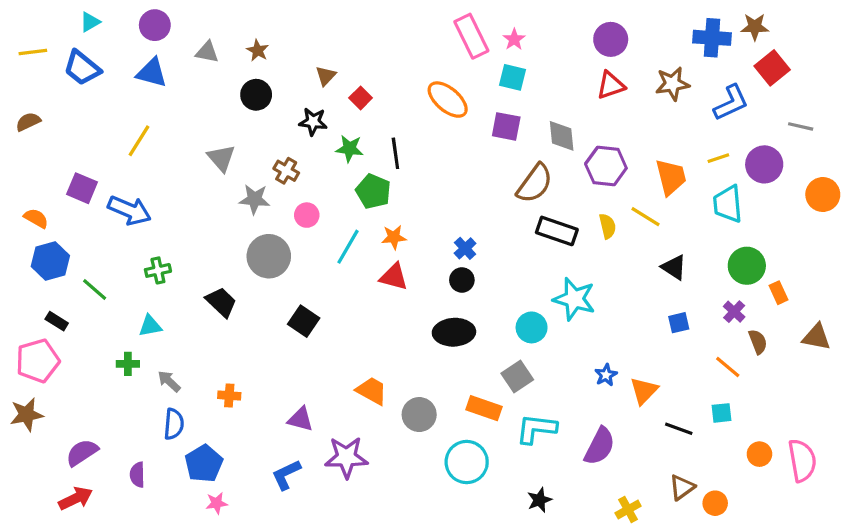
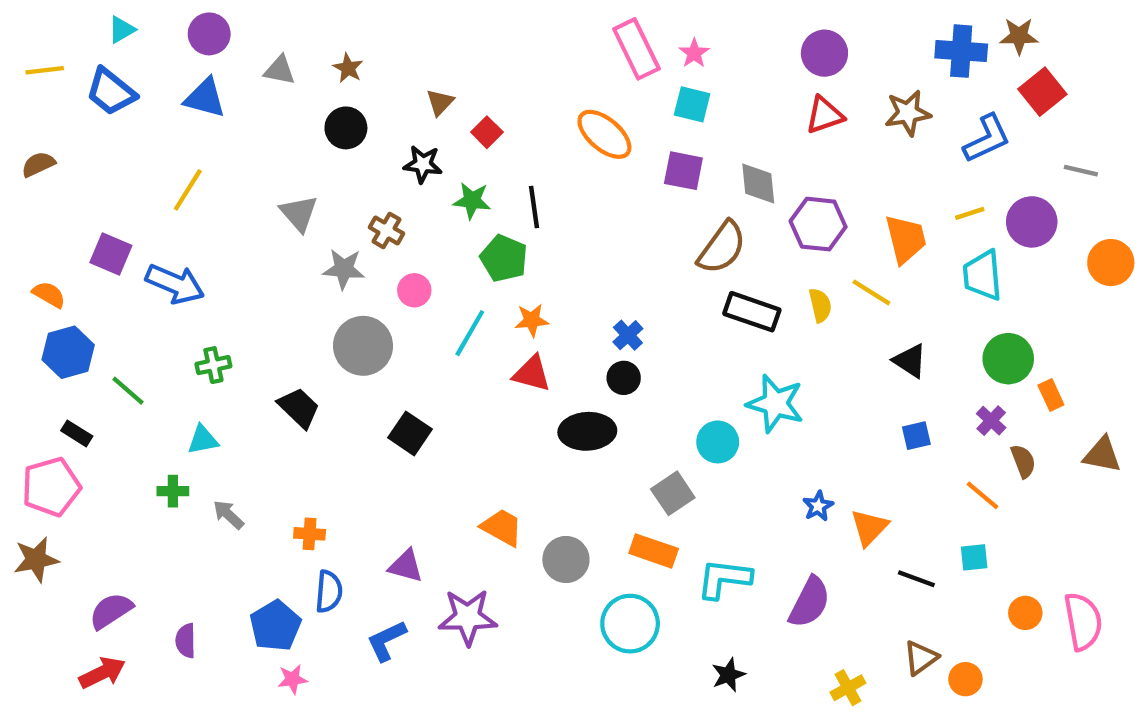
black ellipse: (454, 332) -> (587, 431), moved
gray square: (517, 377) -> (673, 493), moved
blue semicircle: (174, 424) -> (329, 592), moved

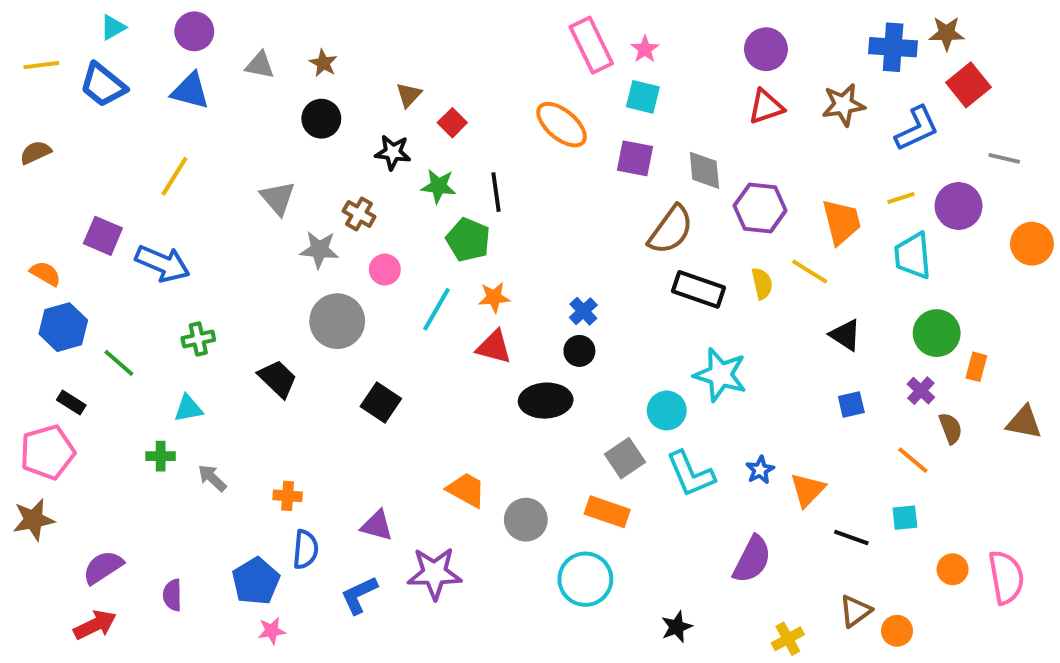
orange rectangle: (1051, 395) -> (976, 367), turned 40
cyan L-shape: (724, 579) -> (691, 474), moved, turned -120

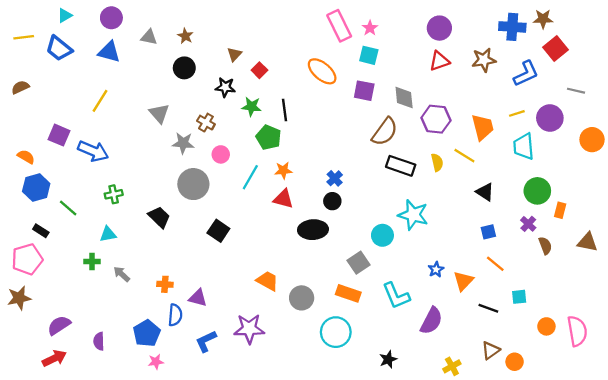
orange line: (913, 460) -> (495, 264), moved
cyan L-shape: (691, 474) -> (396, 296), moved
purple triangle: (377, 526) -> (198, 298), moved

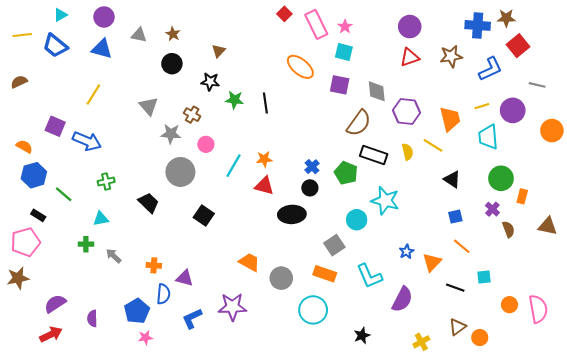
red square: (259, 70) -> (284, 14), moved
green pentagon: (269, 137) -> (346, 173), moved

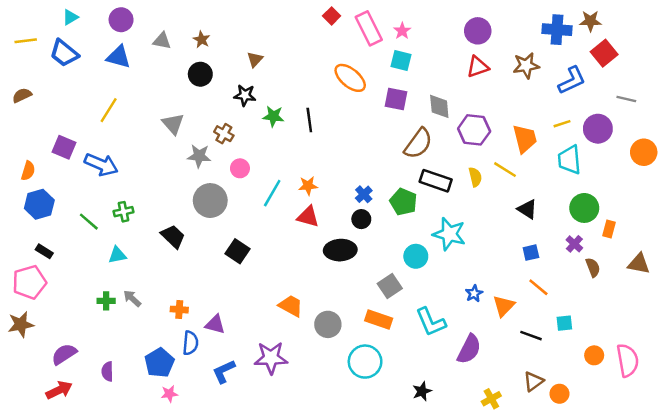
orange semicircle: (24, 146) -> (28, 171), turned 77
green line: (64, 194) -> (89, 222), moved
green cross: (86, 244) -> (106, 301), moved

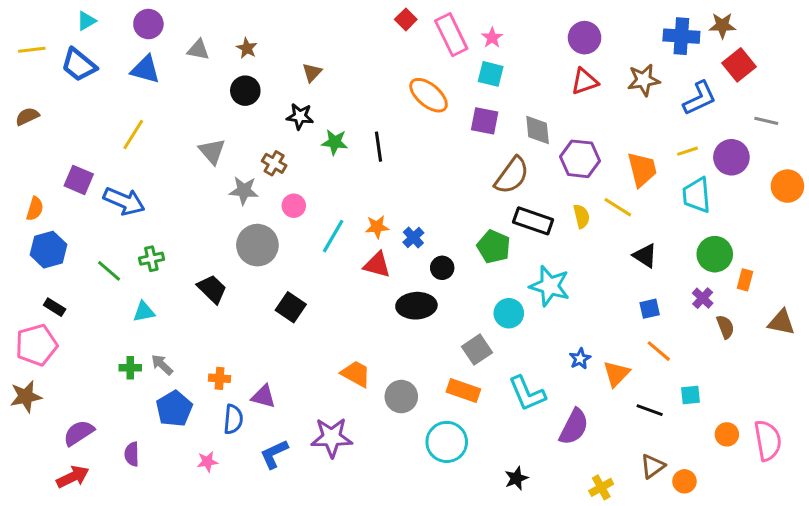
blue cross: (364, 194) -> (413, 238), moved
blue pentagon: (159, 363) -> (174, 409), moved
pink star: (169, 394) -> (207, 462), moved

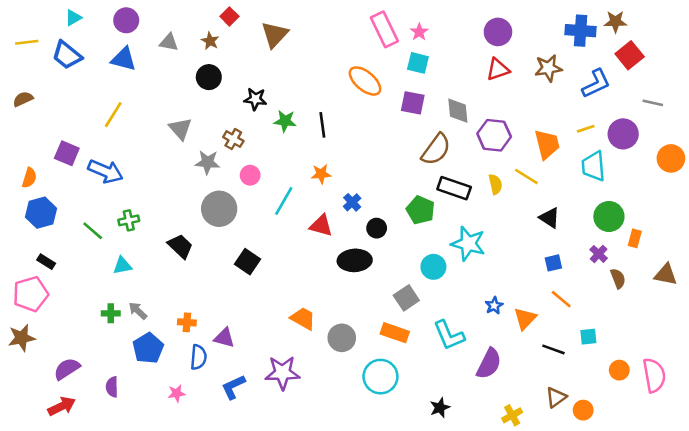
red square: (406, 19) -> (229, 16), moved
brown triangle: (312, 72) -> (275, 35), moved, size x1.6
orange star: (377, 227) -> (321, 174), moved

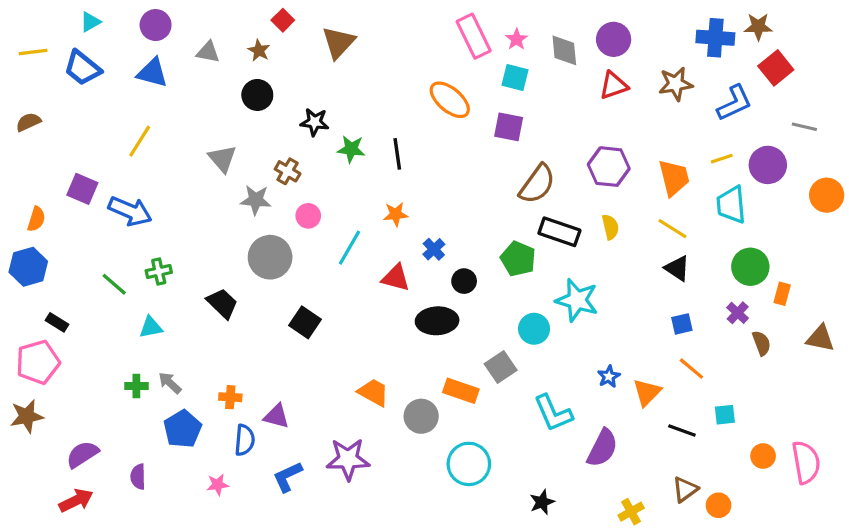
gray diamond: (458, 111) -> (564, 50), moved
yellow line: (526, 176) -> (672, 229), moved
blue hexagon: (41, 213) -> (28, 267), moved
orange rectangle: (395, 333) -> (461, 391), moved

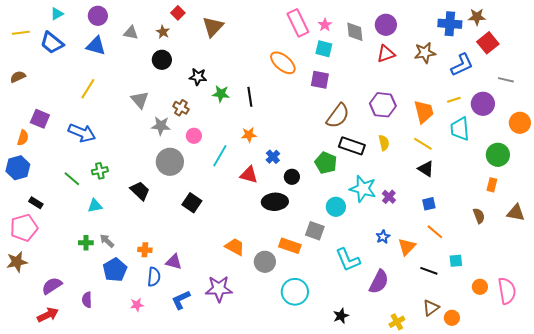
purple square: (82, 189) -> (40, 119), moved
green circle: (750, 267) -> (498, 155), moved
purple cross: (738, 313) -> (389, 197), moved
gray square: (501, 367) -> (315, 231), turned -36

